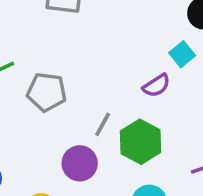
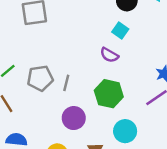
purple semicircle: (156, 86) -> (109, 55), turned 78
gray line: (103, 124) -> (66, 83), moved

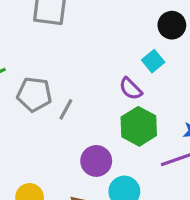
green hexagon: (109, 94) -> (139, 126), moved
purple circle: (74, 118) -> (96, 161), moved

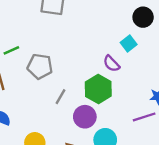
gray line: (66, 109) -> (60, 97), moved
green hexagon: (139, 126) -> (98, 89), moved

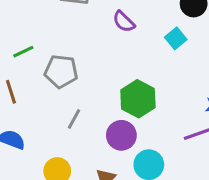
purple semicircle: (111, 64) -> (124, 22), moved
gray line: (60, 97) -> (74, 119), moved

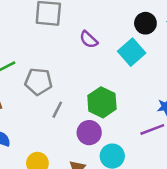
cyan square: (176, 38) -> (132, 52), size x1.5
gray line: (74, 119) -> (57, 110), moved

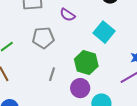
cyan square: (132, 52) -> (104, 32), moved
gray pentagon: (38, 82) -> (43, 38), moved

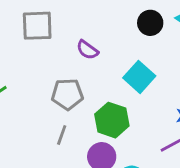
gray pentagon: (43, 38) -> (67, 94), moved

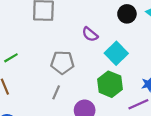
purple semicircle: (87, 50) -> (90, 34), moved
green hexagon: (112, 120) -> (110, 84), moved

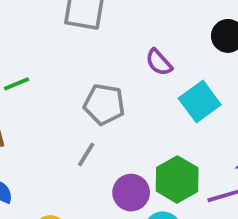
green hexagon: (110, 84) -> (177, 179), moved

